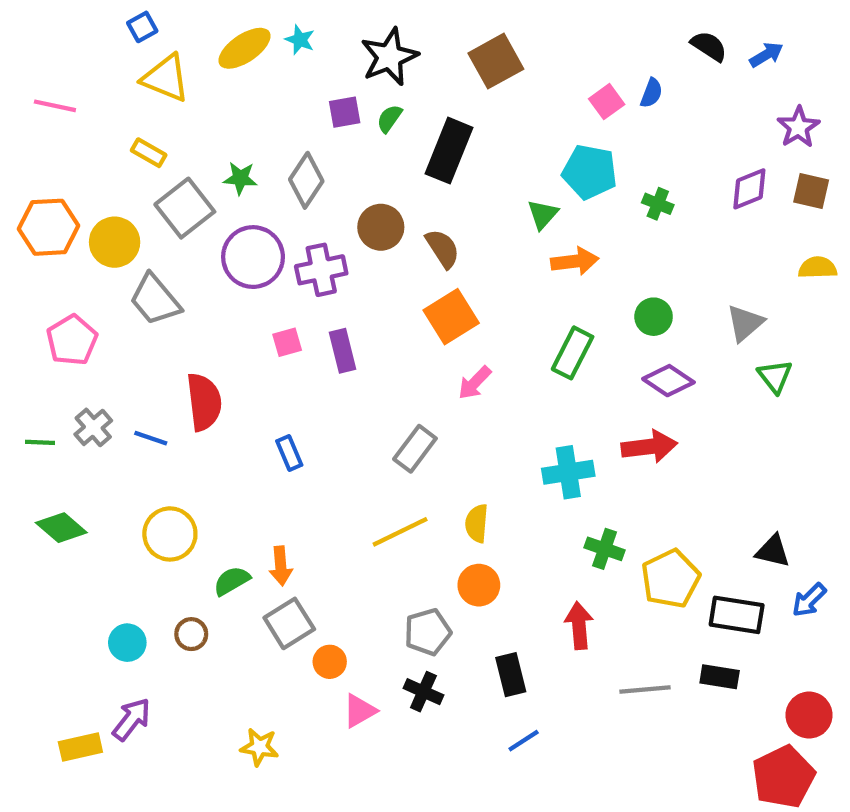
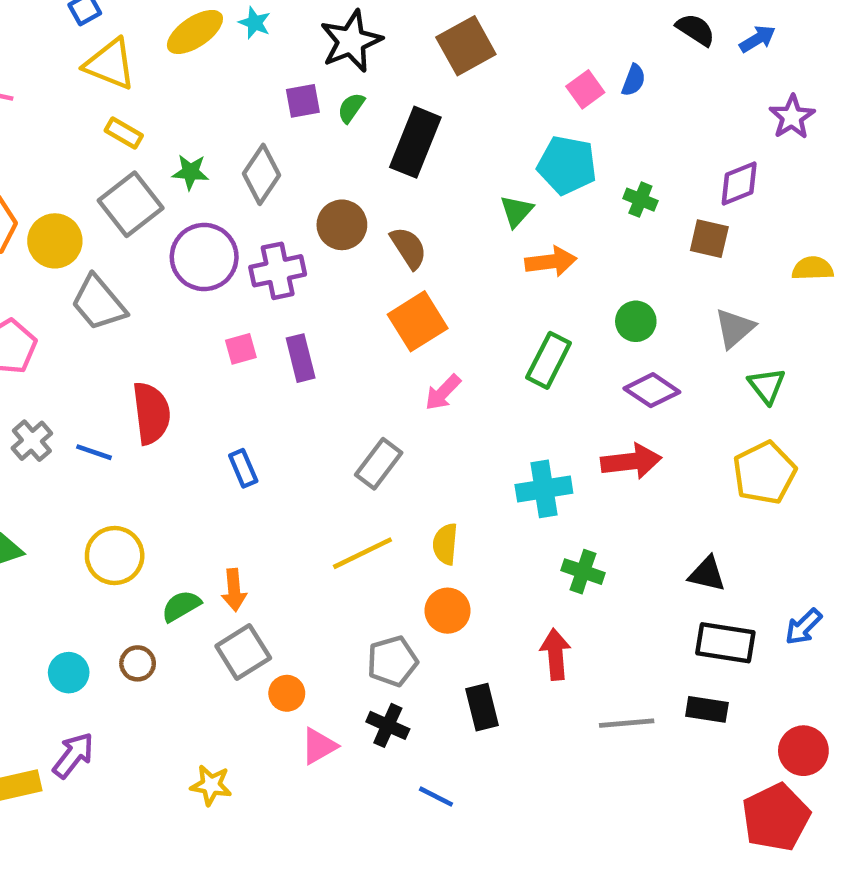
yellow rectangle: (149, 153) -> (124, 133), moved
brown square: (811, 191) -> (709, 239), moved
black triangle: (773, 551) -> (707, 574), moved
yellow pentagon: (671, 579) -> (764, 473), moved
blue line: (524, 741) -> (436, 797), moved, turned 60

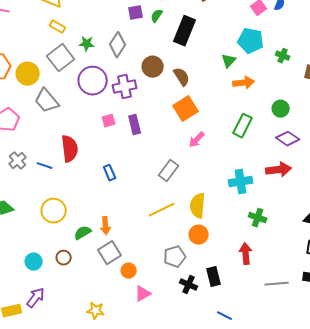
yellow semicircle: (445, 544) -> (198, 206), size x1.4
black cross: (388, 725) -> (189, 285), moved
blue line: (436, 797) -> (225, 316), moved

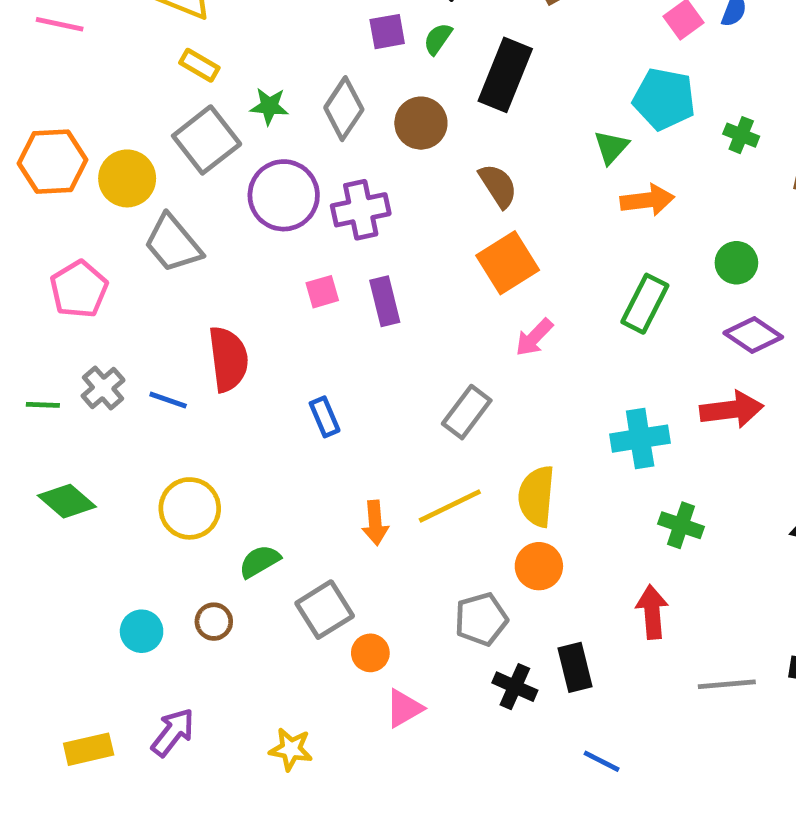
brown circle: (153, 67) -> (421, 123), moved
orange arrow: (106, 226) -> (375, 523), moved
purple arrow: (36, 298) -> (173, 732), moved

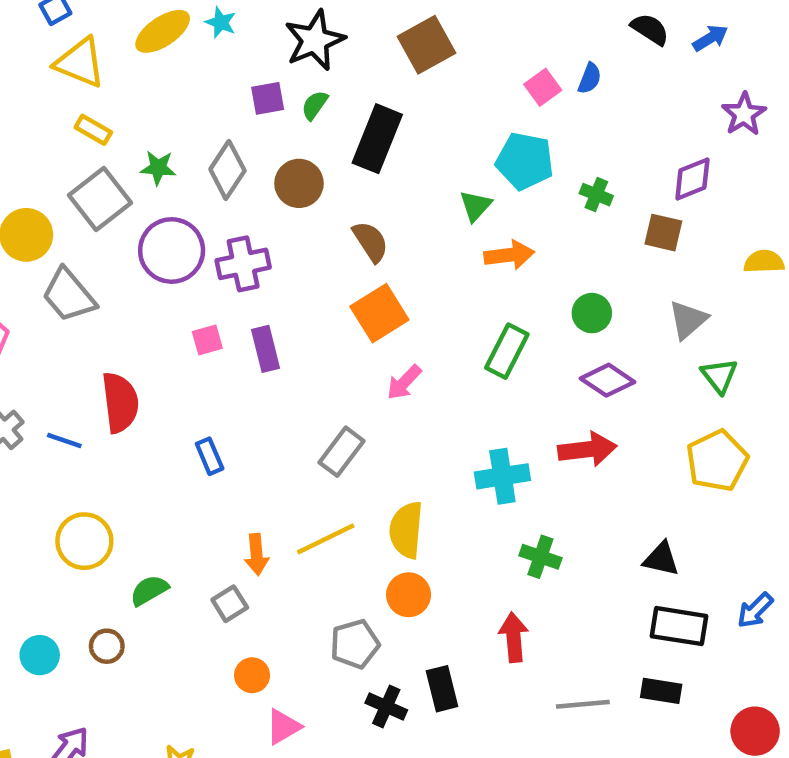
gray square: (325, 610) -> (230, 604), moved, size x0.7

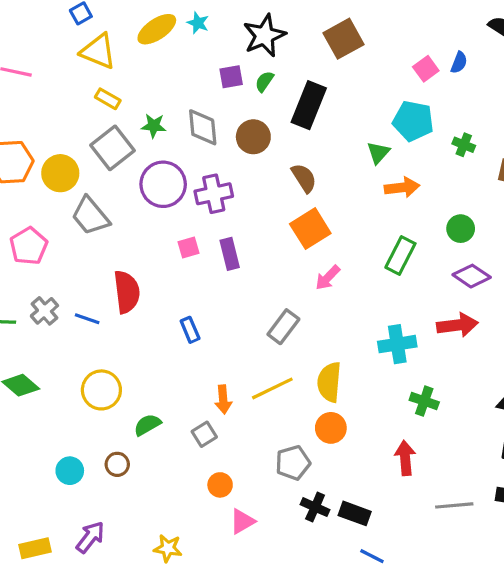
gray diamond: (227, 170) -> (203, 127), turned -39
black rectangle: (442, 689) -> (355, 513), moved, turned -56

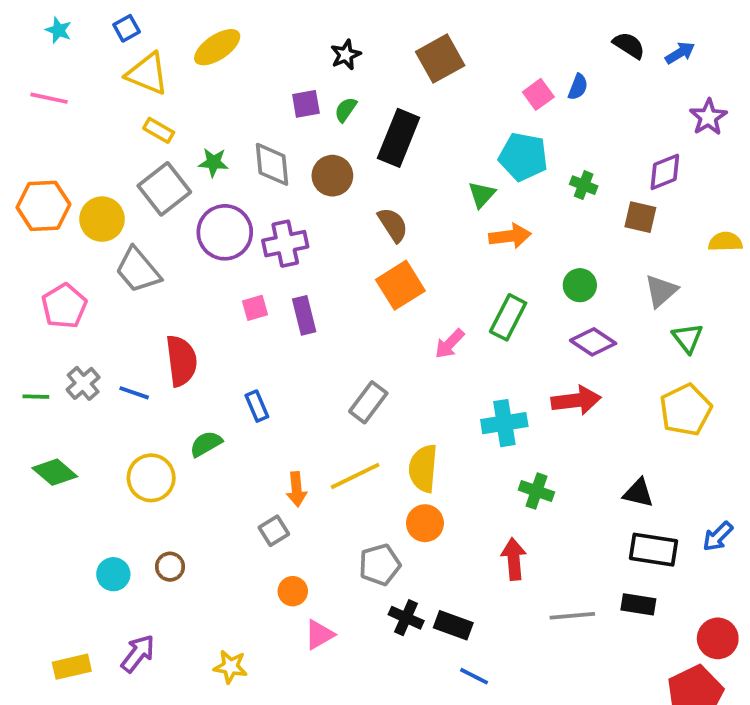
cyan star: (198, 23) -> (59, 30), moved
black star: (264, 36) -> (346, 55), size x0.6
pink arrow: (328, 278) -> (450, 344), moved
green semicircle: (147, 425) -> (206, 444), moved

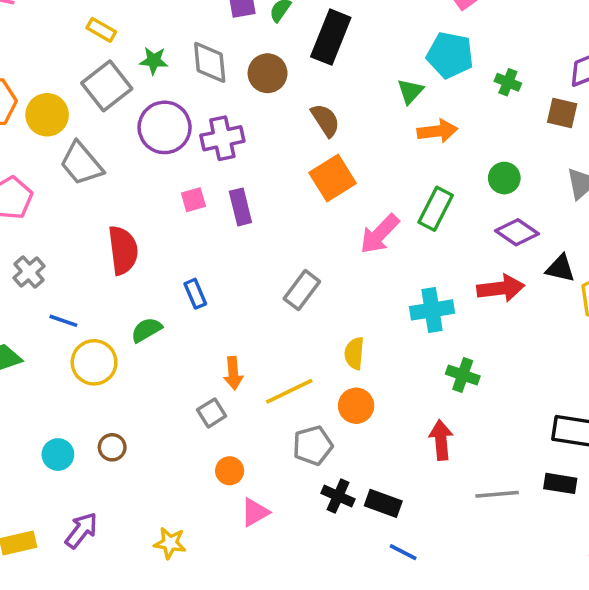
pink arrow: (450, 344) -> (380, 234), size x1.4
blue line: (134, 393) -> (63, 321), moved
yellow semicircle: (423, 468) -> (354, 353), size x0.7
yellow line: (355, 476) -> (289, 391), moved
black triangle: (638, 493) -> (560, 268), moved

